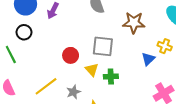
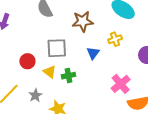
yellow cross: (165, 46) -> (115, 39), turned -32
blue triangle: (148, 59) -> (93, 53), moved

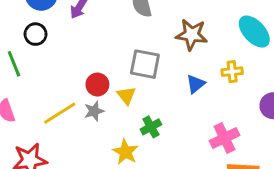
red circle: (27, 61) -> (97, 85), moved
green cross: (68, 76) -> (151, 127), moved, turned -32
gray star: (35, 95) -> (94, 111), moved

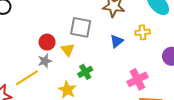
yellow line: (60, 113) -> (27, 78), moved

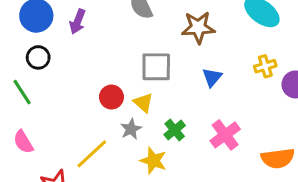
yellow cross: (143, 32) -> (265, 66), moved
gray star: (45, 61) -> (131, 129), moved
pink cross: (137, 79) -> (225, 135), moved

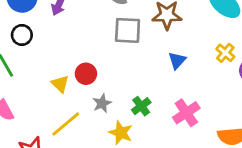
yellow cross: (265, 66) -> (225, 53), turned -36
gray square: (156, 67) -> (128, 30), moved
yellow triangle: (143, 103) -> (60, 84), moved

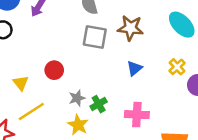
yellow triangle: (60, 84) -> (21, 83), moved
gray star: (102, 103) -> (77, 98), moved
pink cross: (186, 113) -> (137, 115), turned 30

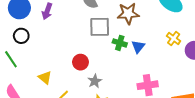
red circle: (54, 70) -> (80, 62), moved
green cross: (99, 104) -> (120, 43), moved, turned -32

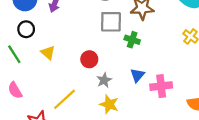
blue triangle: (138, 47) -> (137, 75), moved
yellow triangle: (45, 78) -> (48, 53), moved

